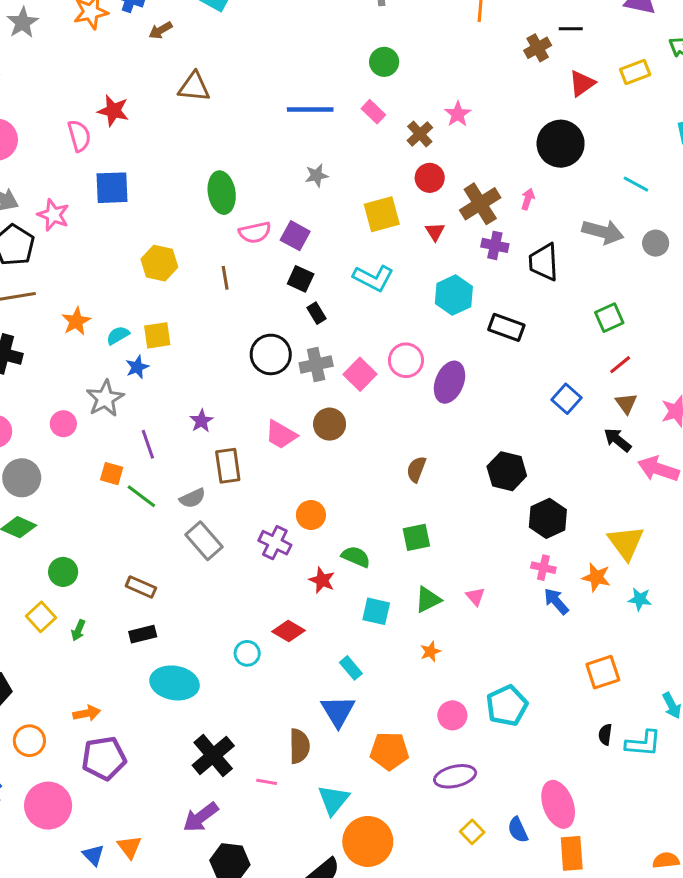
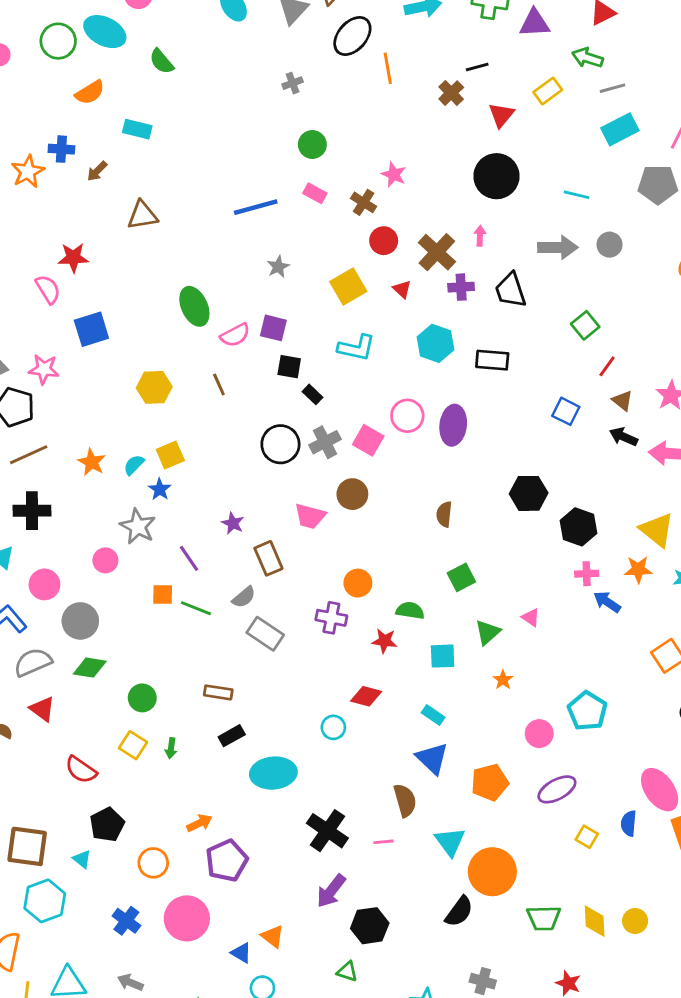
blue semicircle: (518, 830) -> (629, 823), turned 45

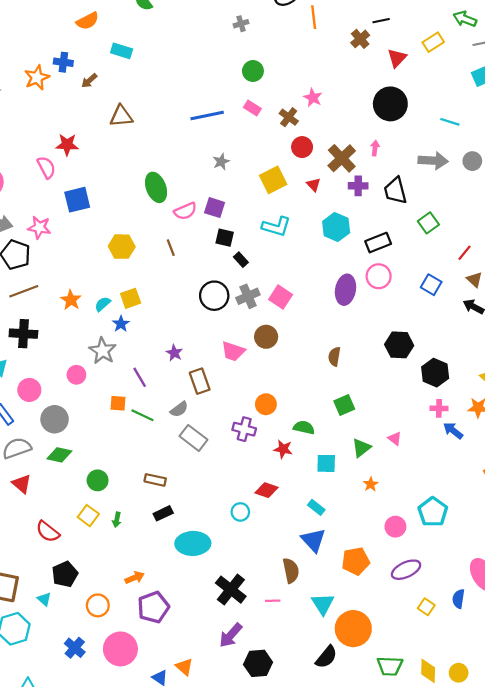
green square: (585, 325) -> (428, 223), moved
black rectangle: (492, 360) -> (378, 243), turned -30
pink circle: (407, 416) -> (379, 276), moved

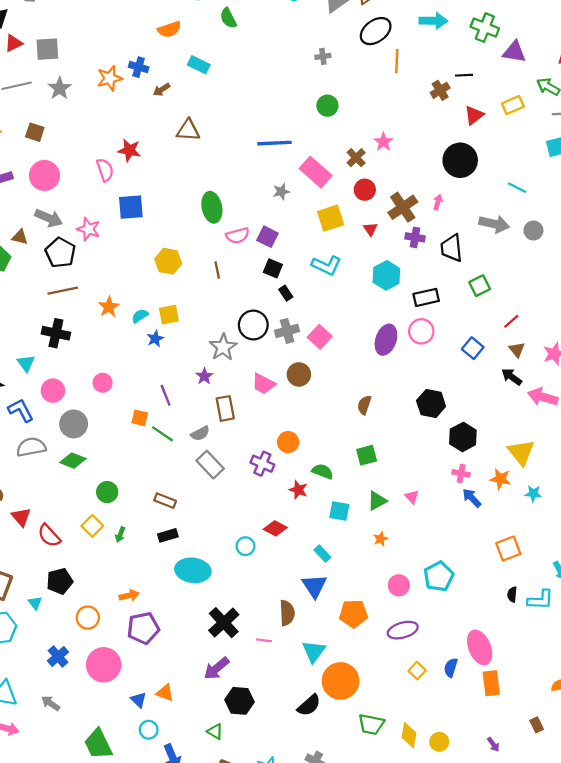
pink rectangle: (252, 108) -> (316, 172), moved, size x1.8
gray star: (103, 351) -> (223, 347), moved
red triangle: (22, 484) -> (21, 517), moved
orange triangle: (184, 667) -> (165, 693), turned -30

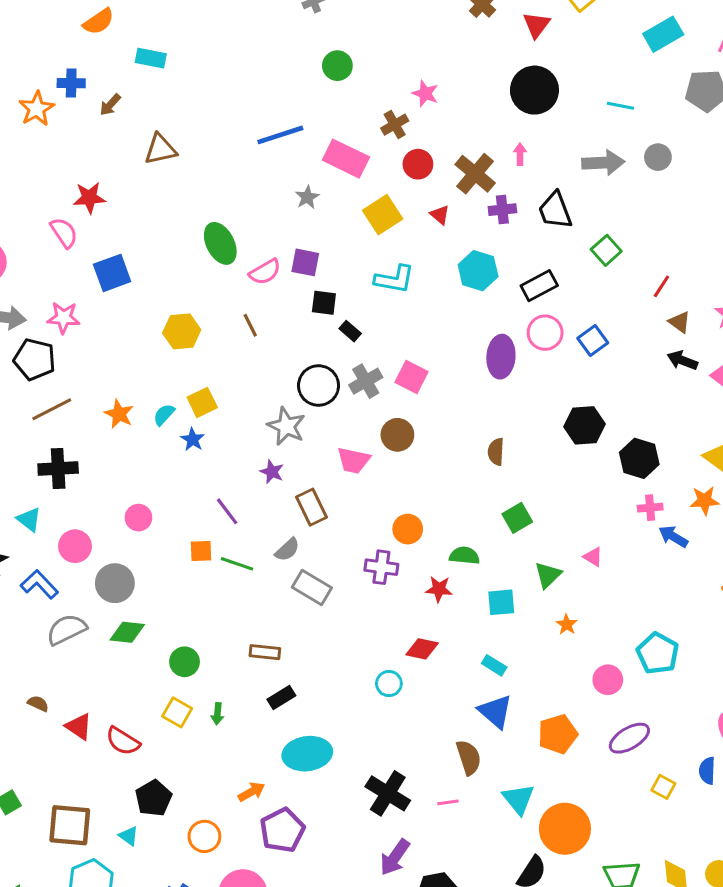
brown cross: (356, 158) -> (395, 125), turned 30
blue square: (473, 348) -> (593, 341), moved, turned 30
cyan ellipse: (193, 570) -> (307, 754), moved

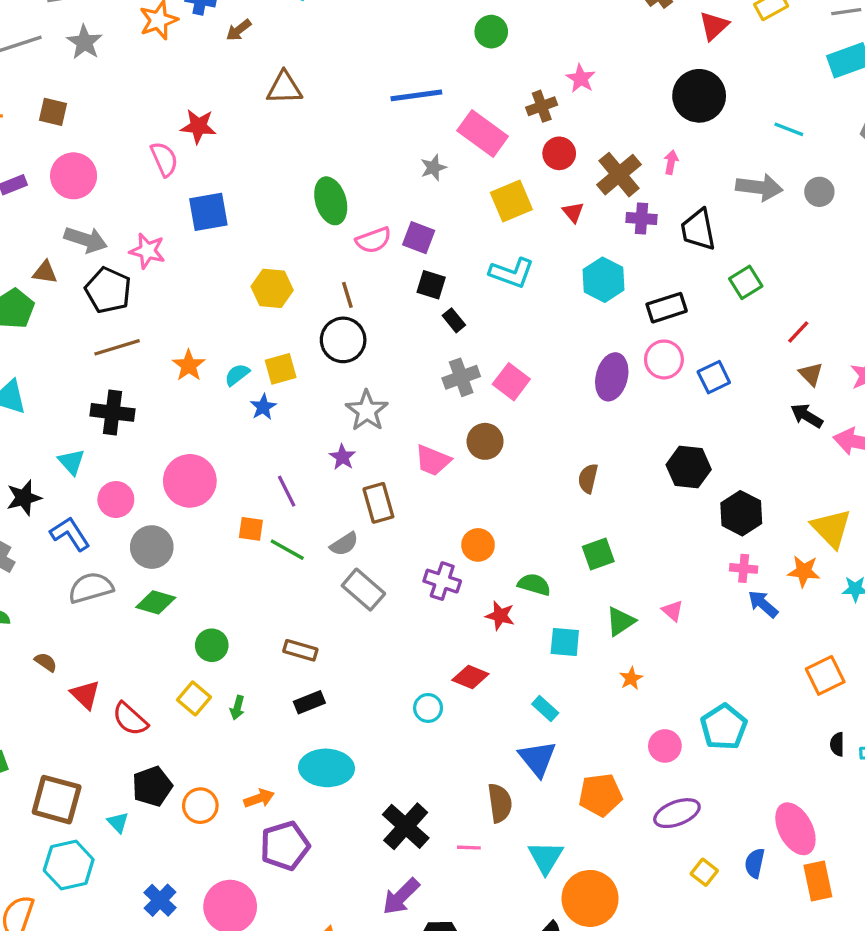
black circle: (319, 386) -> (343, 340), moved
pink circle: (138, 518) -> (190, 481), size x1.8
orange circle: (204, 836) -> (200, 806), moved

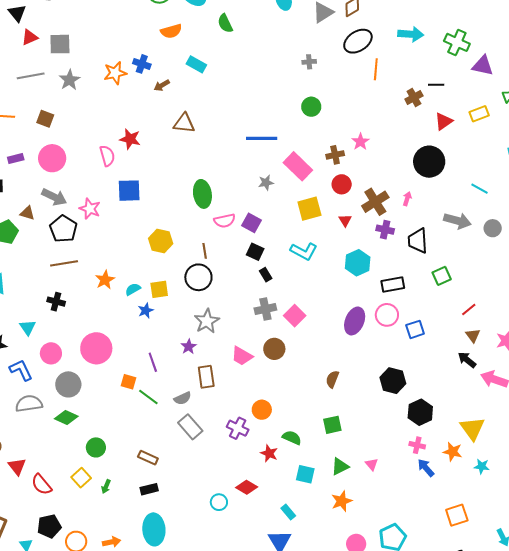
black cross: (113, 412) -> (56, 302), size x0.7
orange star: (631, 678) -> (342, 501), size x1.5
cyan ellipse: (327, 768) -> (154, 529), turned 76

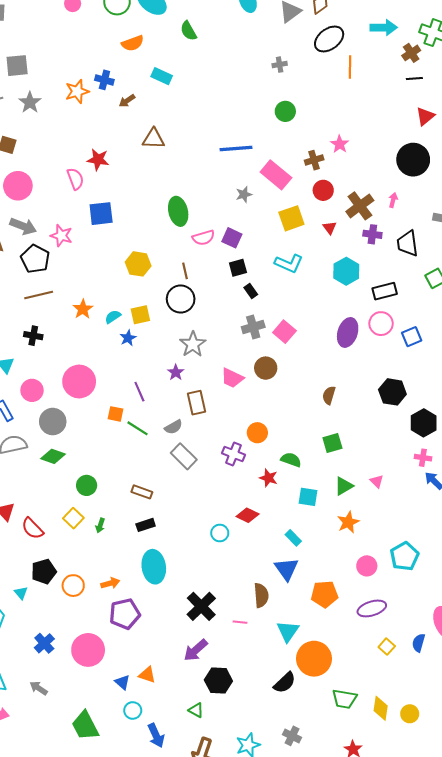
brown cross: (414, 97) -> (411, 53), moved
black square: (255, 252) -> (238, 268), turned -36

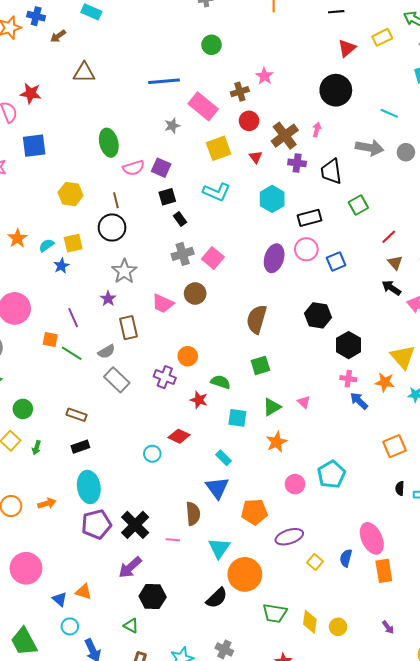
brown semicircle: (329, 395) -> (257, 319), size x1.6
purple ellipse: (372, 608) -> (289, 537), moved
purple pentagon: (125, 614) -> (96, 524), moved

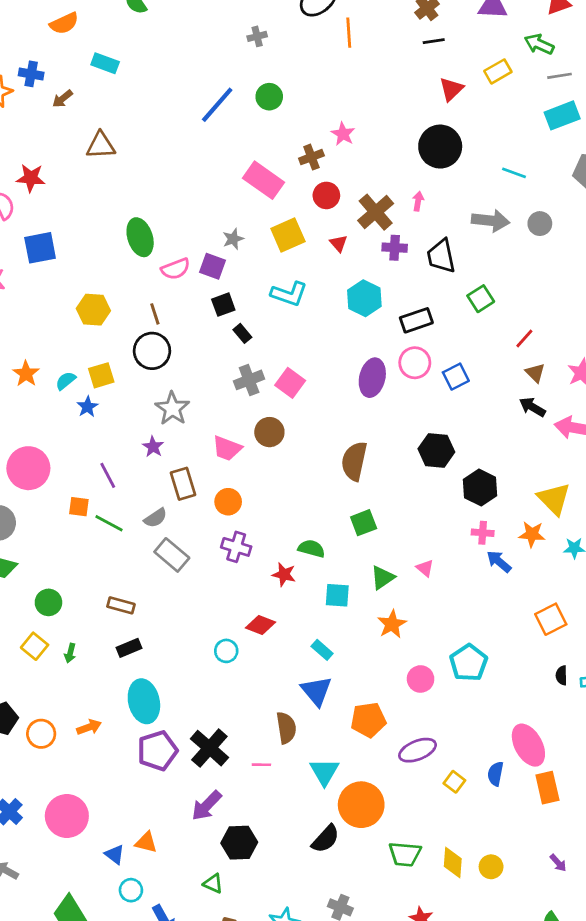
blue line: (164, 81) -> (217, 105), moved, turned -40
gray star: (172, 126) -> (233, 239), moved
orange circle: (188, 356) -> (228, 502), moved

